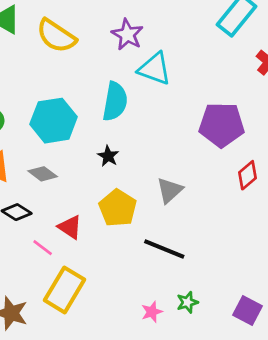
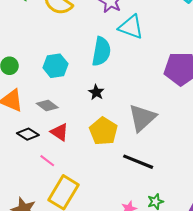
cyan hexagon: (54, 121) -> (55, 66), size x0.7
gray triangle: (170, 190) -> (142, 118), size x1.4
red triangle: (70, 227) -> (59, 132), moved

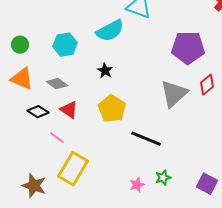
cyan semicircle: (101, 51) -> (110, 31), turned 52
gray triangle: (142, 118) -> (174, 94), moved

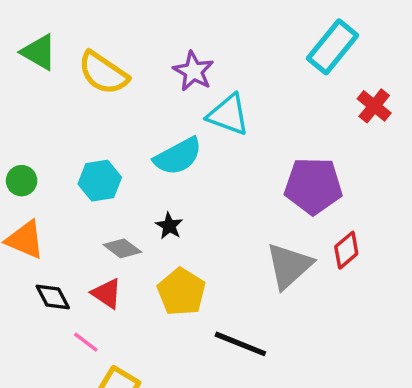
gray diamond: (57, 84) -> (122, 248), moved
black diamond: (38, 112) -> (53, 297), turned 30

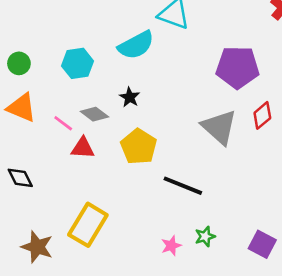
gray triangle: (289, 266) -> (219, 127), turned -36
red triangle: (107, 294) -> (83, 148), turned -30
black diamond: (53, 297) -> (20, 178), moved
pink line: (86, 342) -> (63, 123), moved

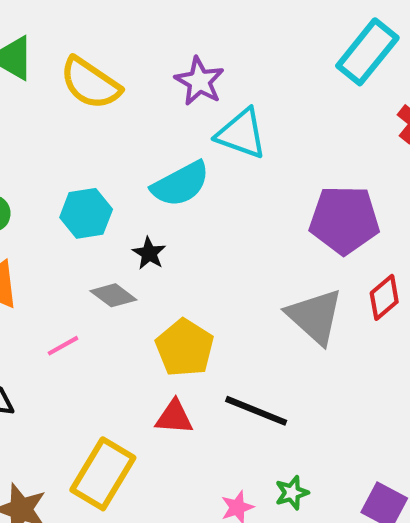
black star: (130, 97) -> (149, 253), moved
pink line: (63, 123) -> (63, 346), moved, turned -66
red triangle: (83, 148) -> (174, 417), moved

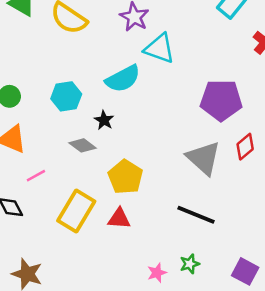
pink line: (63, 346) -> (36, 176), moved
black line: (256, 411) -> (196, 215), moved
yellow rectangle: (103, 474) -> (76, 211), moved

